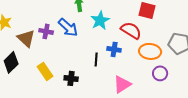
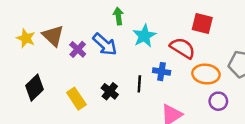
purple cross: (46, 31) -> (78, 49), turned 32
brown triangle: (26, 38) -> (53, 36), moved
black cross: (71, 78) -> (110, 91), moved, turned 32

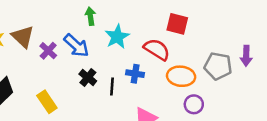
black cross: (110, 91) -> (88, 78), moved

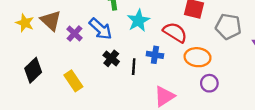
gray pentagon: (218, 66) -> (228, 26), moved

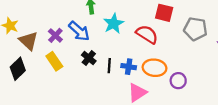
brown triangle: (51, 21) -> (28, 41), moved
blue cross: (155, 55) -> (129, 67), moved
orange ellipse: (198, 57) -> (154, 68), moved
yellow rectangle: (73, 81) -> (54, 61), moved

